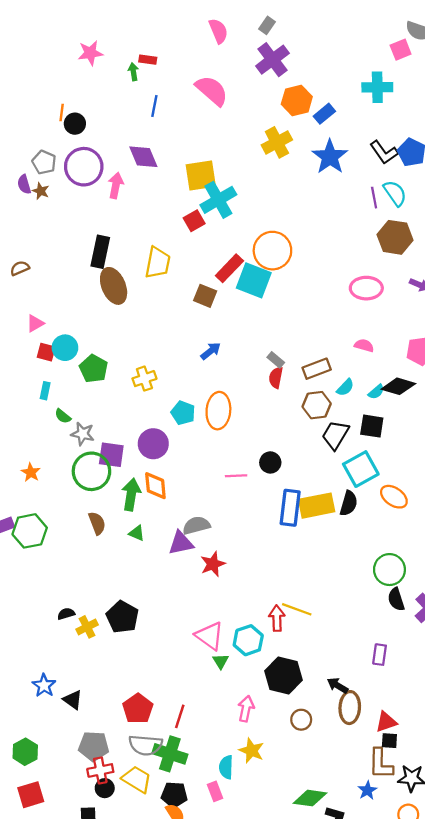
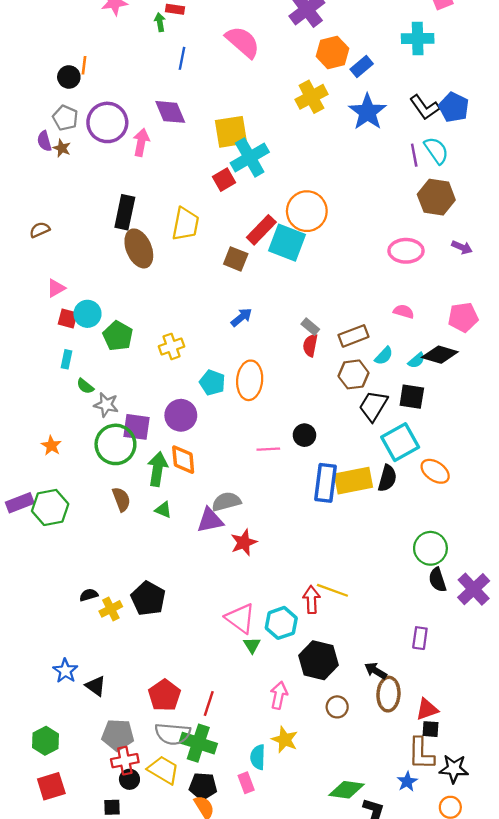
black circle: (75, 124) -> (69, 77), moved

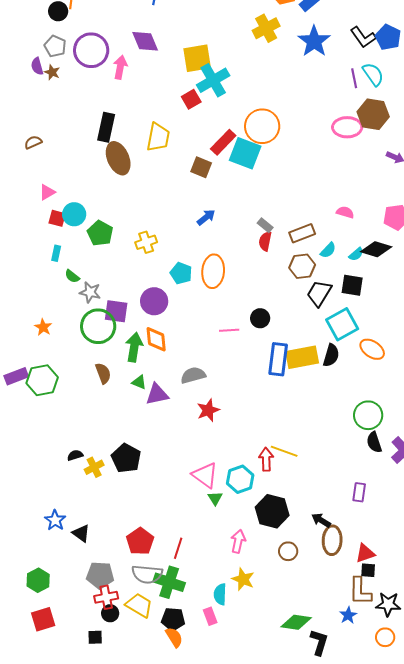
pink ellipse: (406, 251) -> (347, 127), moved
purple triangle: (210, 520) -> (157, 394), moved

